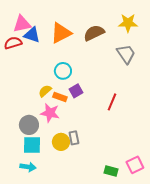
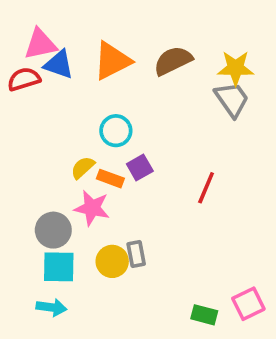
yellow star: (128, 23) -> (236, 68), moved

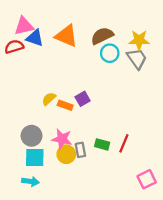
orange triangle: (112, 61) -> (66, 36), turned 50
cyan circle: (116, 131) -> (110, 53), moved
red line: (206, 188) -> (124, 143), moved
pink star: (92, 208) -> (62, 139), moved
green rectangle: (204, 315) -> (102, 144), moved

